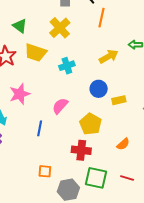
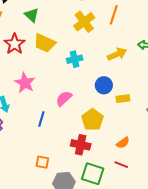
yellow cross: (60, 28) -> (84, 22), moved
pink star: (20, 94) -> (25, 83), turned -30
red line: (127, 178) -> (121, 165), moved

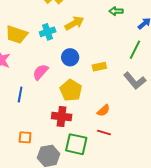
yellow trapezoid: (45, 43) -> (17, 35), moved
yellow arrow: (117, 54) -> (74, 23), moved
blue circle: (104, 85) -> (70, 57), moved

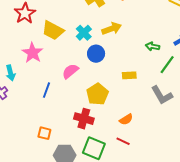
green arrow: (116, 11) -> (153, 46), moved
cyan cross: (48, 32) -> (84, 33), turned -35
blue circle: (70, 57) -> (96, 54), moved

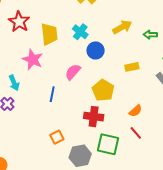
yellow arrow: (112, 29) -> (122, 27), moved
yellow trapezoid: (53, 30) -> (49, 34), turned -115
orange square: (44, 133) -> (57, 137), turned -32
red line: (123, 141) -> (136, 133), turned 32

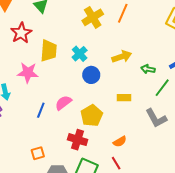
pink star: (33, 59) -> (28, 73), turned -30
pink semicircle: (73, 72) -> (63, 103), moved

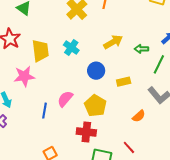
blue circle: (91, 75) -> (96, 71), moved
orange semicircle: (120, 141) -> (139, 116), moved

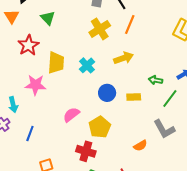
yellow arrow: (113, 42) -> (124, 58), moved
yellow rectangle: (124, 82) -> (134, 97), moved
blue line: (45, 111) -> (30, 134), moved

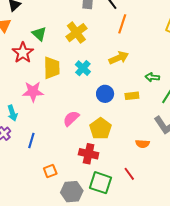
green triangle: (48, 18) -> (39, 34), moved
yellow cross: (100, 29) -> (76, 33), moved
orange semicircle: (140, 146) -> (142, 144), turned 40

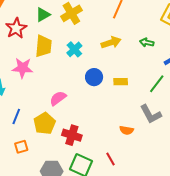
green triangle: (39, 34) -> (43, 15), moved, turned 42
green arrow: (152, 77) -> (147, 42), moved
yellow pentagon: (100, 129) -> (45, 123), moved
orange square: (50, 171) -> (21, 147), moved

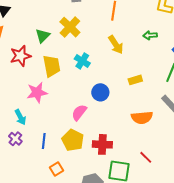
red star: (16, 28) -> (20, 56), turned 30
yellow arrow: (111, 42) -> (116, 45), turned 90
blue circle: (94, 77) -> (100, 92), moved
orange semicircle: (127, 130) -> (142, 118), moved, size x1.5

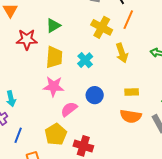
yellow cross: (70, 27) -> (102, 27), moved, turned -30
pink star: (37, 92) -> (54, 86), moved
orange semicircle: (142, 118) -> (131, 116), moved
blue line: (44, 141) -> (18, 135), moved

